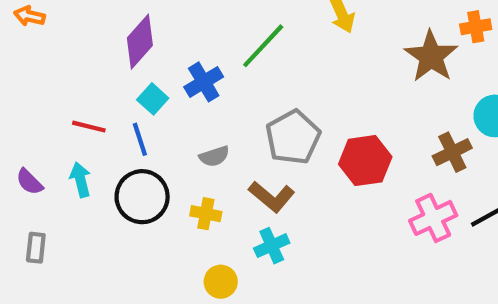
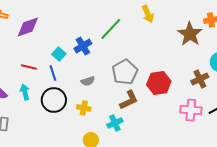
purple diamond: (140, 42) -> (28, 27), moved, turned 30
brown L-shape: (272, 197) -> (129, 100), moved, turned -65
pink cross: (433, 218) -> (191, 110), turned 30

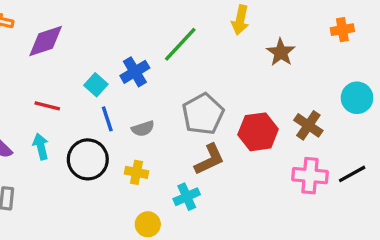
yellow arrow: (148, 14) -> (240, 20), turned 36
brown star: (190, 34) -> (281, 52), moved, size x0.7
blue line: (53, 73) -> (107, 119), moved
brown cross: (200, 79) -> (308, 125), moved, turned -30

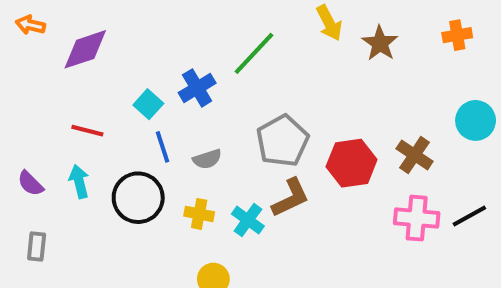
yellow arrow: (240, 20) -> (329, 23), turned -40
brown star: (281, 52) -> (380, 43), moved
cyan cross: (187, 197) -> (248, 220), moved, turned -30

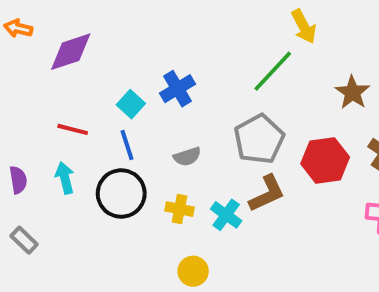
brown star: (380, 43) -> (352, 92), moved
green line: (254, 53) -> (273, 71), moved
blue line: (163, 147) -> (127, 145), moved
purple semicircle: (30, 183) -> (18, 180), turned -144
gray rectangle: (37, 246) -> (24, 240), turned -52

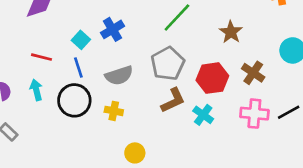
gray semicircle: (187, 157) -> (119, 75), size x1.5
cyan cross: (226, 215) -> (203, 115), moved
yellow circle: (193, 271) -> (135, 153), moved

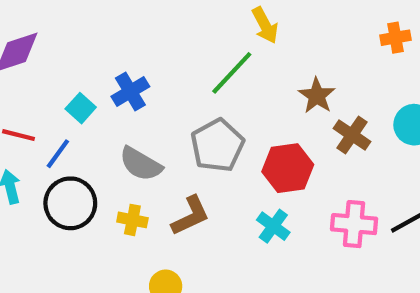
blue line: (78, 68) -> (58, 154), moved, turned 54
brown cross: (253, 73) -> (352, 135), moved
gray semicircle: (119, 75) -> (141, 164), turned 48
brown L-shape: (173, 100) -> (190, 216), moved

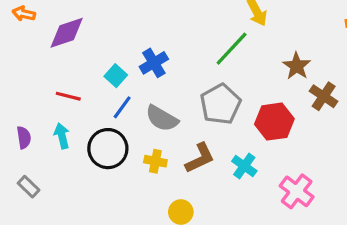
blue line: (58, 154) -> (122, 107), moved
pink cross: (354, 224) -> (297, 191), moved, turned 32
cyan cross: (273, 226) -> (244, 166), moved

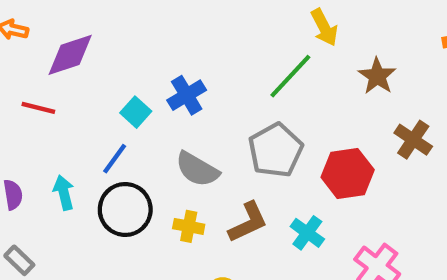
brown star: (297, 66) -> (377, 76), moved
red line: (68, 96) -> (38, 108), moved
blue line: (122, 107) -> (115, 159), moved

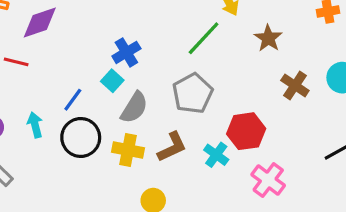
cyan square: (136, 112) -> (112, 81), moved
gray semicircle: (197, 169) -> (134, 108), turned -88
red hexagon: (348, 174) -> (246, 131), moved
yellow cross: (189, 226) -> (128, 150), size x1.4

